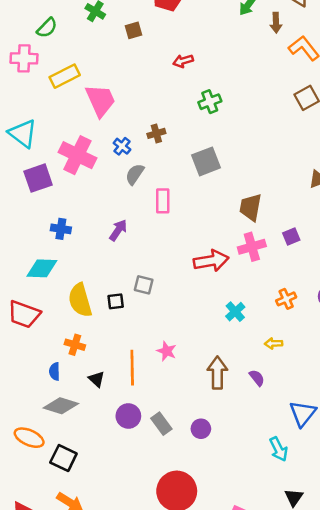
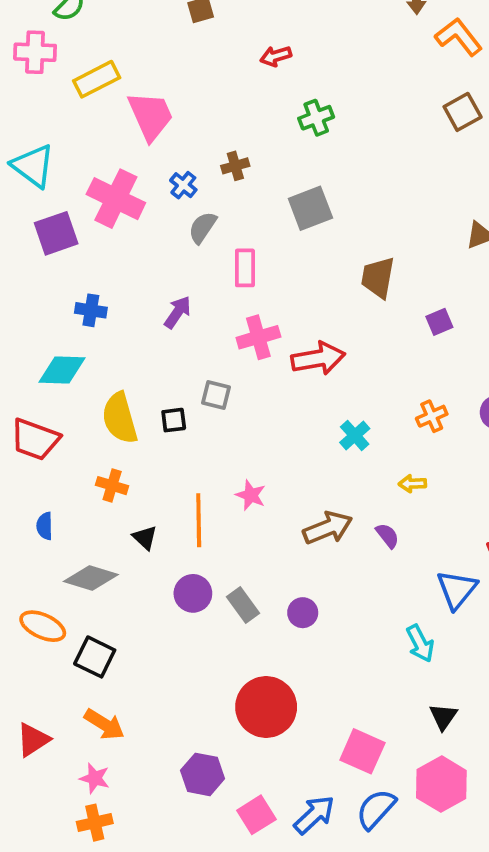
pink cross: (252, 247) -> (258, 337), moved
blue semicircle: (55, 371) -> (45, 526), moved
brown arrow: (217, 373) -> (328, 528), turned 68

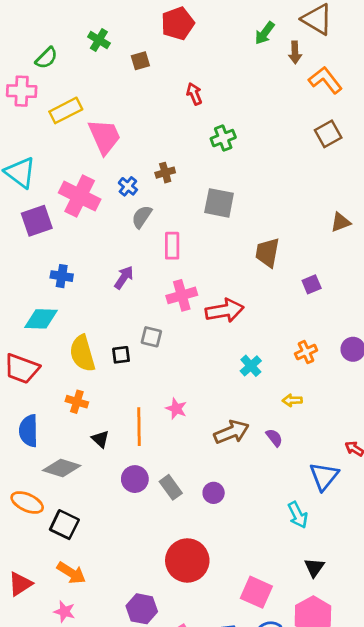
red arrow: (276, 56) -> (194, 94), turned 85
gray square: (310, 208) -> (219, 203), turned 32
blue semicircle: (45, 526) -> (29, 431), size x1.6

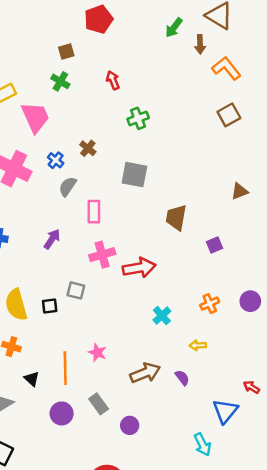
green cross: (99, 40) -> (60, 81), moved
brown cross: (165, 173) -> (88, 148), turned -35
gray rectangle: (171, 487) -> (99, 404), moved

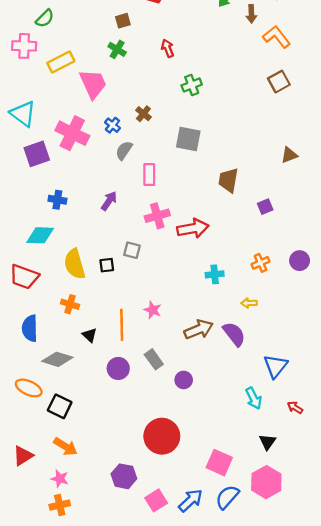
cyan cross: (162, 316) -> (215, 274), turned 36
purple semicircle: (182, 378) -> (234, 334), size x1.6
red arrow: (251, 387) -> (295, 407), moved

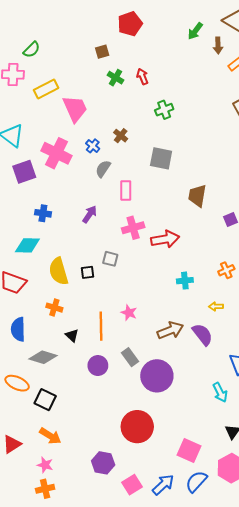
green cross: (117, 49) -> (115, 78), moved
purple circle: (184, 380) -> (157, 376), size x2.0

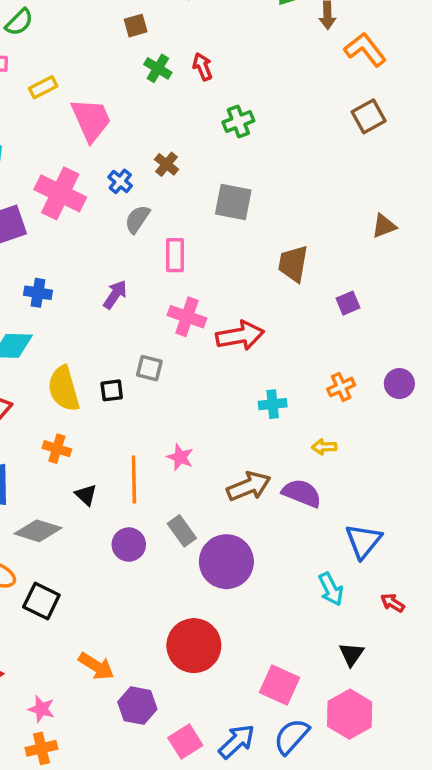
yellow rectangle: (46, 89) -> (43, 87), size x0.7
pink cross: (133, 228) -> (187, 317), turned 35
purple semicircle: (202, 334) -> (302, 493), turned -30
orange arrow: (50, 436) -> (96, 666), moved

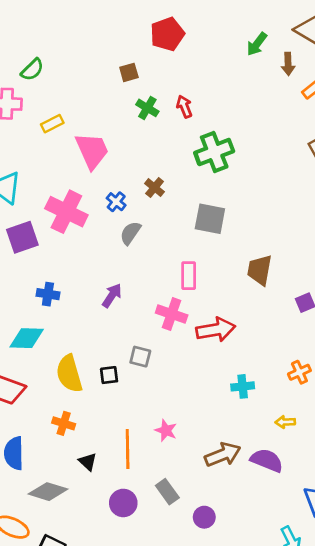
green cross: (238, 122) -> (214, 152), size x1.5
pink rectangle: (175, 255) -> (189, 276), moved
purple circle: (226, 562) -> (204, 517), size x0.5

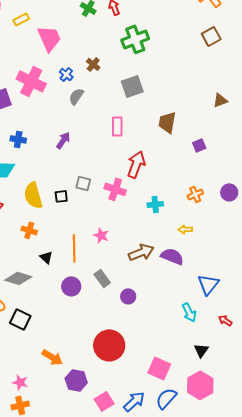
gray square: (210, 219) -> (132, 86), turned -30
pink cross: (172, 314) -> (115, 189), moved
red arrow: (216, 330) -> (136, 164), turned -60

